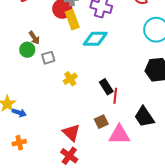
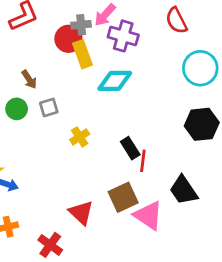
green circle: (27, 50) -> (17, 109), moved
brown square: (101, 122) -> (123, 197), size x1.5
pink triangle: (119, 135) -> (148, 215), turned 35
red cross: (69, 156) -> (50, 245), moved

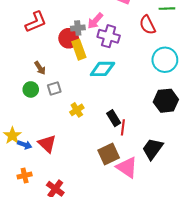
black trapezoid: (183, 190) -> (153, 149), turned 70
red triangle: (81, 213) -> (47, 144), moved

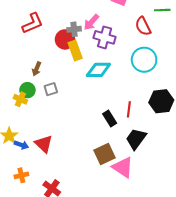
cyan circle: (165, 60) -> (144, 60), moved
brown arrow: (40, 68) -> (37, 69), turned 56
yellow cross: (77, 110) -> (20, 99), moved, turned -32
red line: (123, 127) -> (129, 109), moved
black trapezoid: (153, 149) -> (136, 139), moved

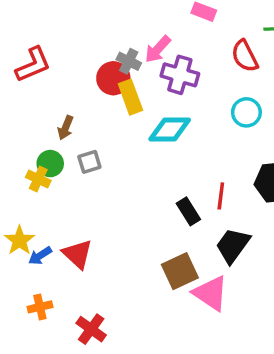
red L-shape: (33, 23) -> (33, 65), moved
gray cross: (74, 29) -> (129, 61), turned 32
cyan circle: (144, 60) -> (246, 112), size x0.7
blue arrow: (21, 145) -> (40, 256), turned 128

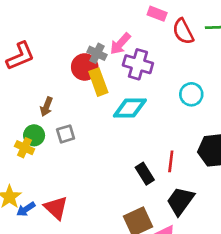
red semicircle: (245, 56) -> (183, 31), moved

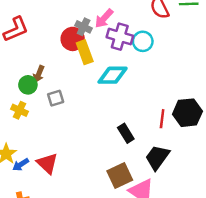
cyan circle: (191, 94) -> (143, 41), moved
green circle: (34, 135) -> (28, 85), moved
red line: (171, 161) -> (162, 119), moved

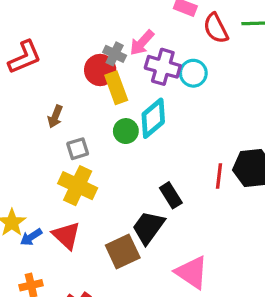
cyan diamond: (113, 75) -> (153, 118), turned -40
green circle: (28, 85) -> (126, 131), moved
yellow cross: (19, 110) -> (78, 186), moved, size x1.6
black trapezoid: (157, 157) -> (148, 227), moved
brown square: (120, 176) -> (123, 252), moved

